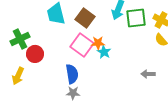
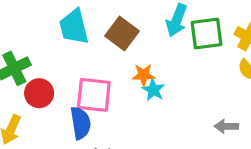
pink square: (82, 45) -> (94, 95), moved, turned -30
blue semicircle: (72, 74) -> (81, 123), moved

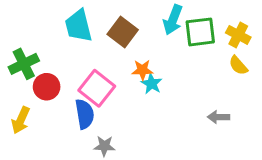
pink square: (94, 95) -> (97, 88), turned 32

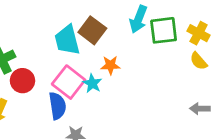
cyan trapezoid: (79, 26) -> (67, 40), moved
cyan star: (152, 84) -> (92, 83), moved
gray arrow: (218, 117) -> (200, 109), moved

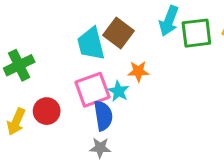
red circle: (22, 81) -> (47, 111), moved
pink square: (69, 82) -> (92, 90), turned 32
blue semicircle: (57, 106) -> (103, 116), moved

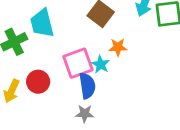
cyan trapezoid: (91, 44) -> (42, 23), moved

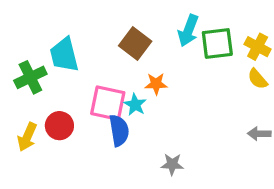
pink square: (78, 63) -> (108, 103), turned 32
gray star: (85, 114) -> (172, 164), moved

